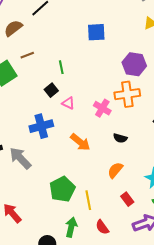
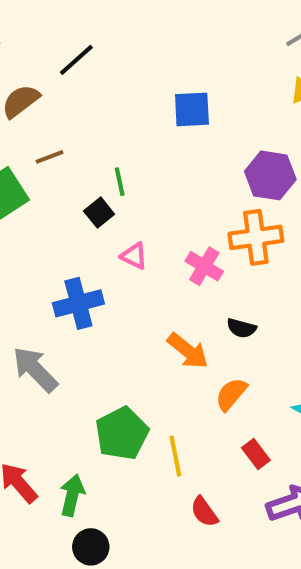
black square: (51, 90) -> (99, 213), moved
orange arrow: (80, 142) -> (188, 351), moved
green arrow: (71, 227) -> (72, 495), moved

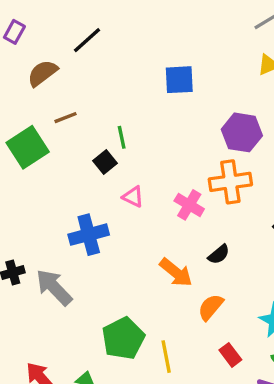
black semicircle: (241, 328) -> (219, 254), turned -55

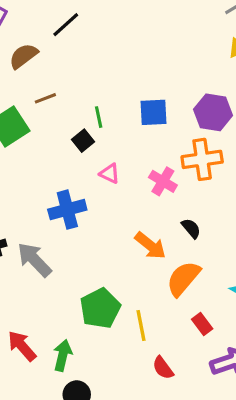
blue square: (179, 80) -> (154, 112), moved
black semicircle: (219, 254) -> (191, 228), turned -90
orange semicircle: (211, 307) -> (183, 279), size x1.4

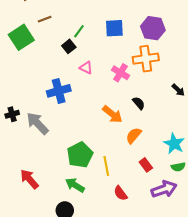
green line: (99, 117) -> (79, 31), turned 48
orange semicircle: (183, 279) -> (134, 136), size x0.7
green arrow: (63, 355) -> (75, 185), moved, turned -72

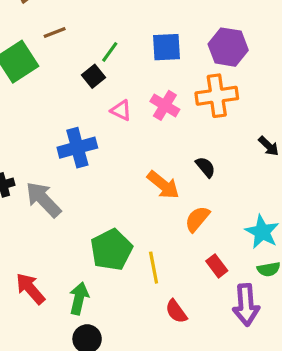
pink cross: (120, 73) -> (165, 105), moved
green arrow: (75, 185) -> (79, 298), moved, turned 72
purple arrow: (164, 189) -> (246, 305), turned 105

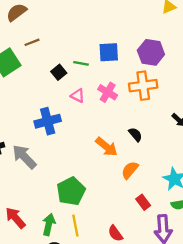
green line: (110, 52) -> (81, 63), moved, turned 64
yellow line: (154, 268) -> (75, 226), moved

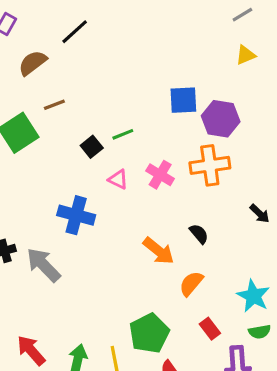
blue square: (109, 52) -> (183, 100), moved
green line: (81, 63) -> (123, 134), turned -32
blue cross: (48, 121) -> (76, 215), turned 30
green pentagon: (71, 191) -> (149, 333), moved

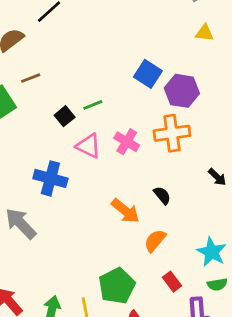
yellow triangle: (246, 55) -> (204, 33), turned 30
blue square: (183, 100) -> (148, 74), turned 36
pink triangle: (118, 179) -> (89, 146), size x1.4

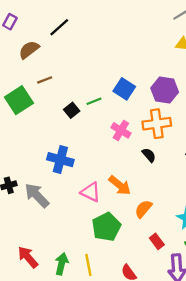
blue square: (148, 74) -> (124, 89), moved
pink triangle: (89, 146) -> (91, 192), moved
black semicircle: (162, 195) -> (149, 155), moved
green pentagon: (117, 286) -> (106, 227), moved

